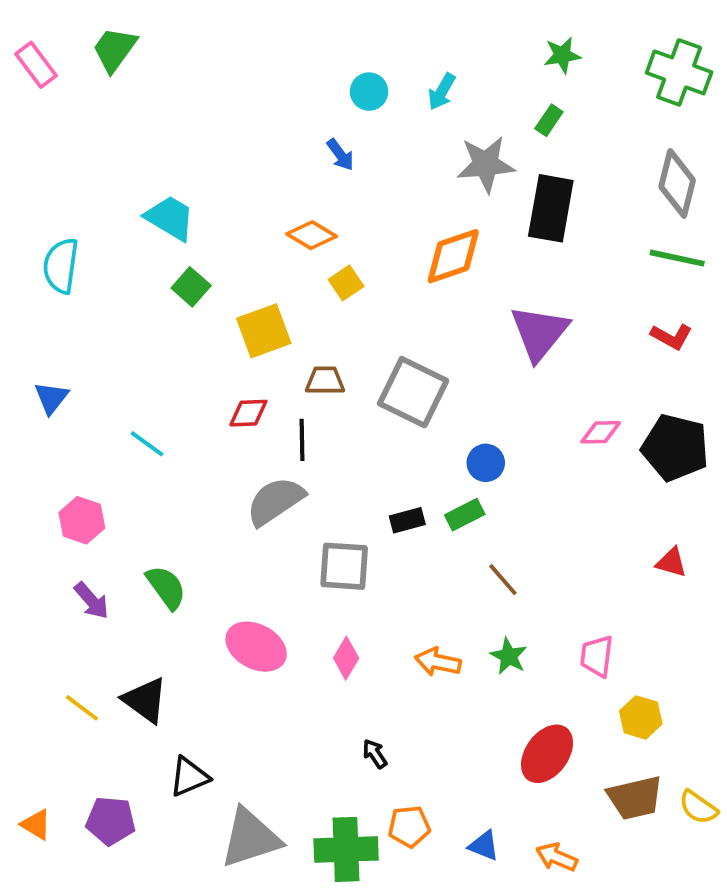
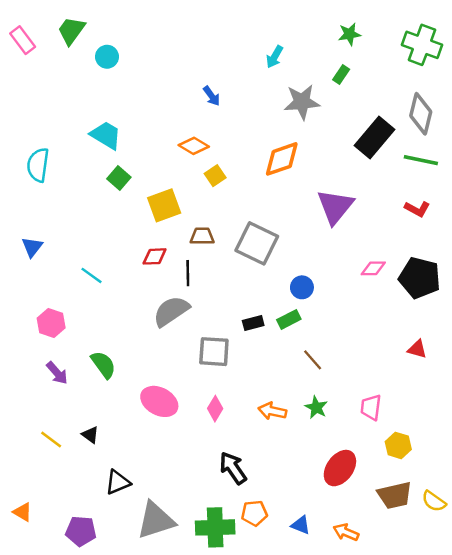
cyan circle: (369, 92) -> (107, 57), moved
black rectangle: (551, 208) -> (374, 138), moved, turned 30
black triangle: (145, 700) -> (90, 435), size x0.6
black arrow: (375, 754) -> (233, 468), size x1.8
purple pentagon: (111, 821) -> (81, 531), moved

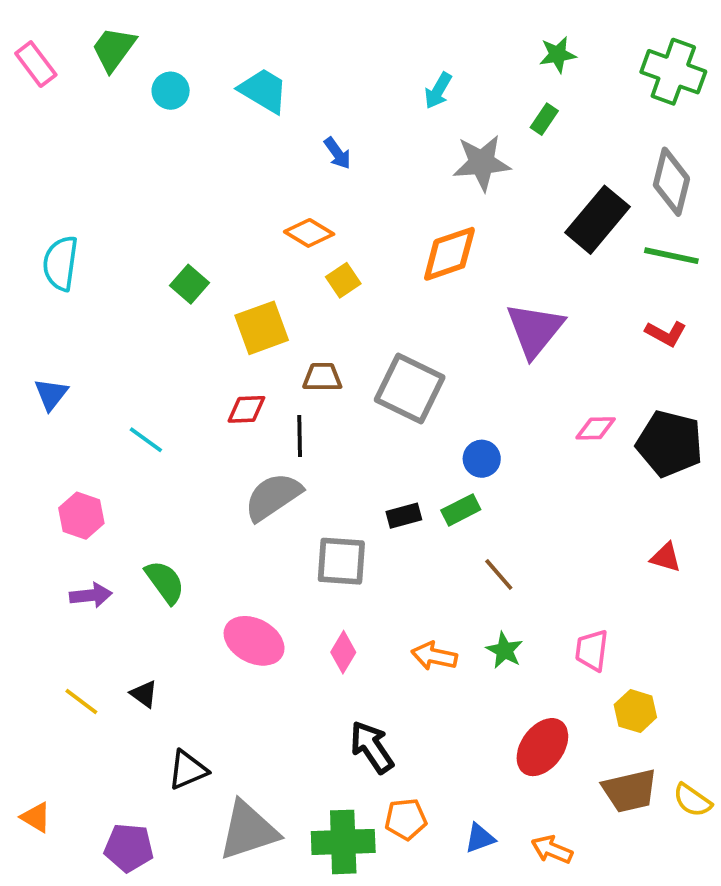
cyan trapezoid: (106, 135) -> (264, 91), moved
purple arrow: (57, 373) -> (91, 595), turned -55
blue triangle: (301, 525) -> (480, 838), turned -42

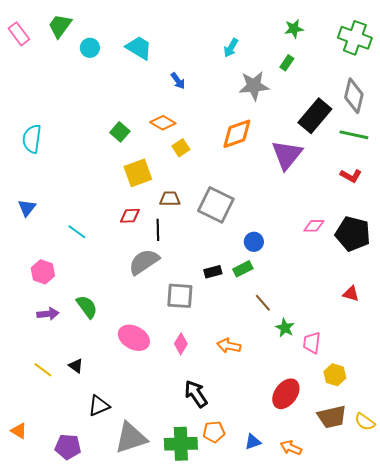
green square: (190, 284) -> (120, 132), moved
purple triangle: (535, 330) -> (287, 155), moved
green star: (504, 650) -> (285, 328), moved

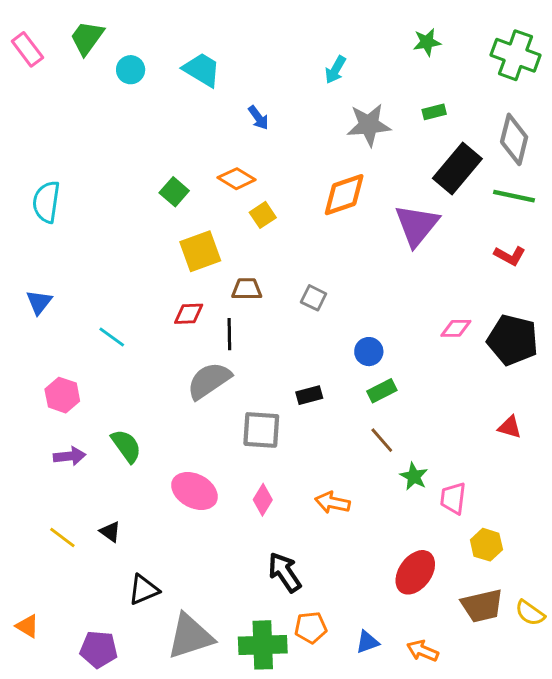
green rectangle: (287, 63) -> (434, 112), moved, turned 42
gray square: (216, 205) -> (314, 298), size x0.5
green rectangle: (243, 269) -> (382, 391), moved

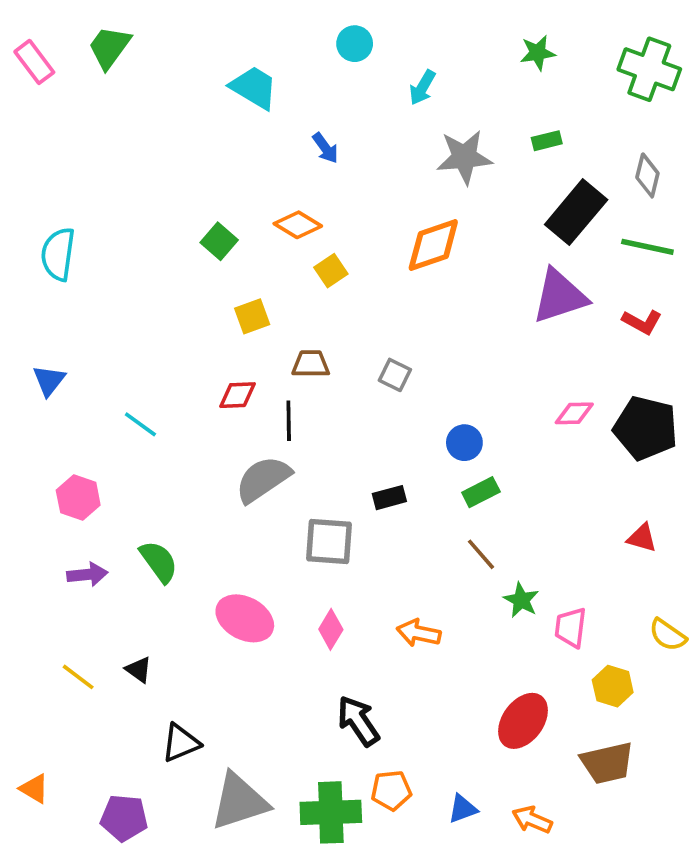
cyan circle: (131, 70) -> (355, 44), moved
gray diamond: (514, 139) -> (647, 175), size x0.7
purple triangle: (417, 225) -> (560, 296), moved, turned 33
yellow square: (200, 251) -> (252, 316), size x0.7
yellow semicircle: (530, 613) -> (668, 635), moved

